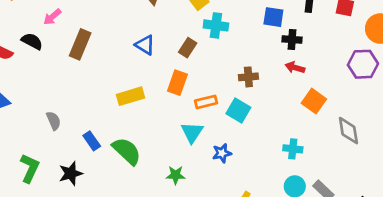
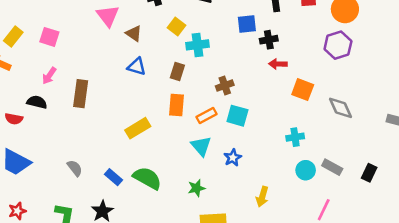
blue triangle: (145, 45) -> (137, 66), moved
brown cross: (248, 77) -> (225, 86), moved

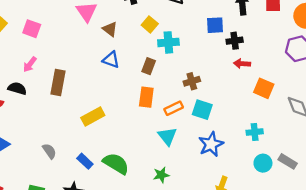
yellow rectangle: (138, 128) -> (93, 116), moved
blue star: (233, 158) -> (211, 144), moved, size x1.5

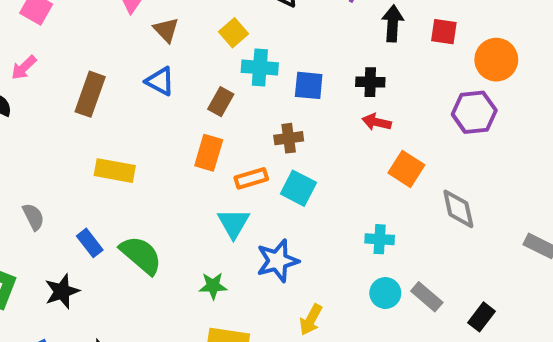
blue square: (215, 25) -> (309, 85), moved
brown rectangle: (58, 82) -> (90, 94), moved
yellow rectangle: (93, 116) -> (115, 171), turned 30
blue star: (211, 144) -> (278, 261), moved

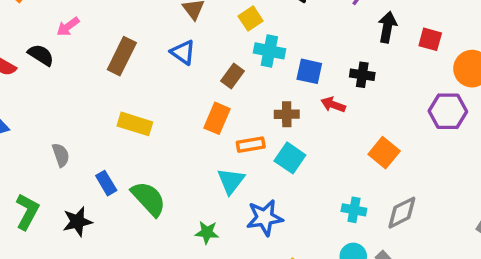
red arrow: (377, 122) -> (333, 105), moved
gray diamond: (458, 209) -> (402, 213), moved, turned 69

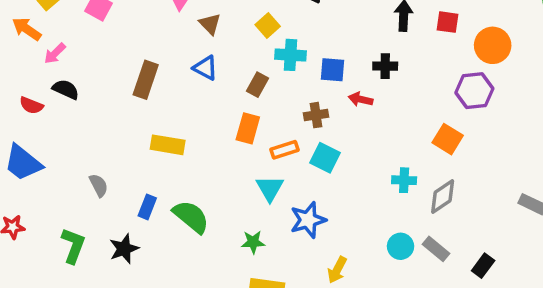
pink arrow: (68, 27) -> (55, 53), moved
orange square: (384, 153) -> (448, 139), moved
blue rectangle: (106, 183) -> (147, 207), turned 60
cyan cross: (354, 210) -> (404, 180), moved

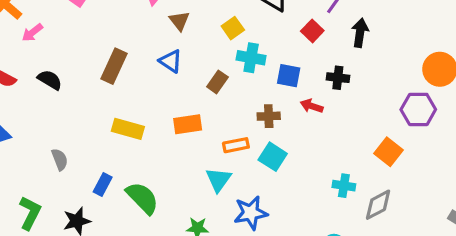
red square: (447, 22) -> (312, 31), moved, turned 30
black semicircle: (66, 89) -> (50, 80), moved
orange rectangle: (248, 128) -> (188, 124), moved, turned 60

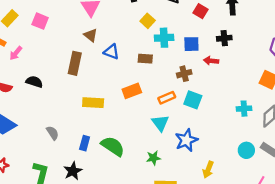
brown triangle: (179, 21) -> (91, 35), moved
brown rectangle: (217, 82) -> (145, 59), turned 72

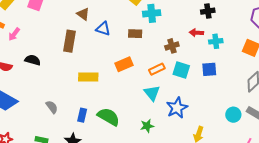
blue square: (191, 44) -> (209, 69), moved
cyan cross: (244, 109) -> (216, 41), moved

